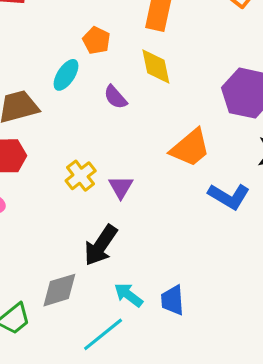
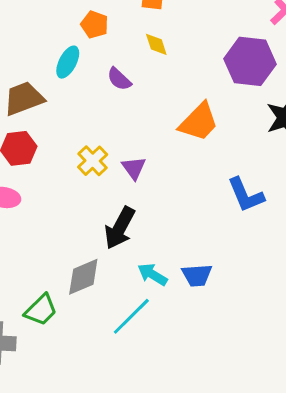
yellow diamond: (156, 66) -> (156, 44), size x0.7
blue L-shape: (229, 196) -> (246, 195), moved, turned 42
blue trapezoid: (173, 300) -> (197, 275), turned -84

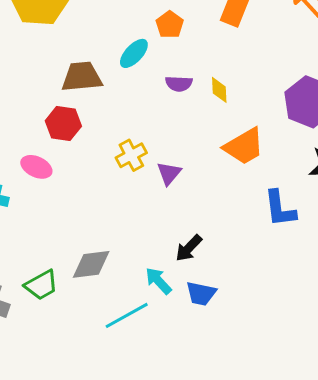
yellow diamond: (156, 44) -> (219, 90), moved
purple semicircle: (119, 79) -> (179, 84), turned -56
blue L-shape: (246, 195) -> (280, 209), moved
black arrow: (120, 228) -> (189, 248), moved, size x0.7

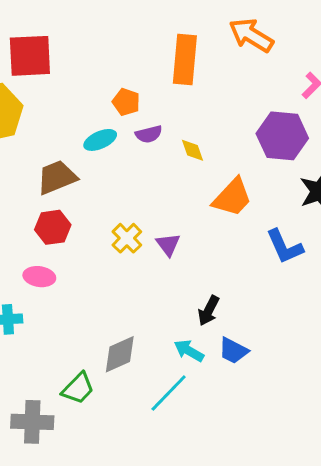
cyan ellipse: (134, 53) -> (100, 140), turned 40
purple semicircle: (179, 84) -> (149, 134), moved
blue trapezoid: (201, 294) -> (233, 351), turned 32

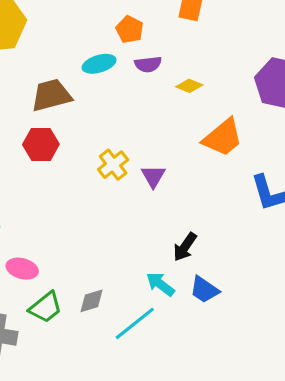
yellow diamond: (192, 150) -> (189, 86), turned -56
pink ellipse: (39, 277) -> (22, 269), moved
gray diamond: (120, 354) -> (91, 301), moved, size x0.7

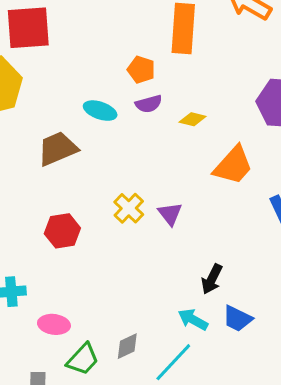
orange pentagon: (130, 29) -> (141, 70), moved
cyan ellipse: (99, 64) -> (100, 111), turned 44
red hexagon: (41, 144) -> (62, 231), moved

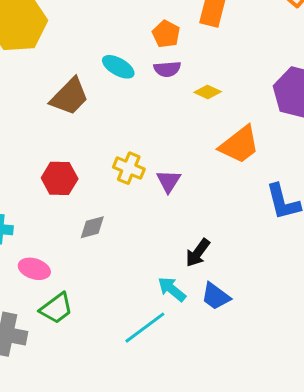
brown trapezoid: (58, 149) -> (70, 97), turned 147
yellow cross: (129, 208) -> (129, 168), turned -32
gray diamond: (127, 346) -> (92, 227), moved

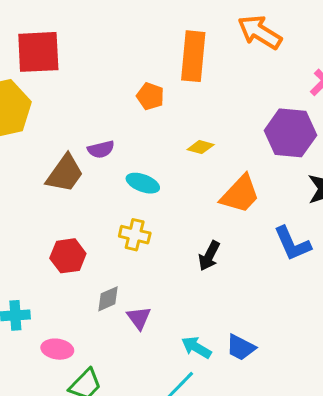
cyan ellipse: (118, 67) -> (143, 183), moved
purple semicircle: (167, 69) -> (101, 149), moved
purple triangle: (168, 181) -> (139, 318), moved
black arrow: (198, 253) -> (209, 256), moved

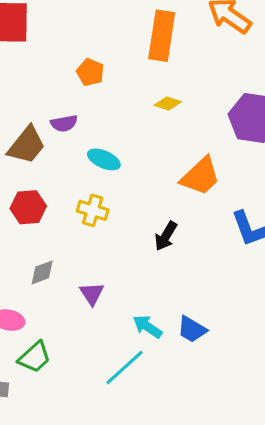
orange pentagon: (150, 96) -> (90, 72), moved
yellow diamond: (201, 147) -> (168, 103), moved
red hexagon: (68, 256) -> (28, 207), moved
gray diamond: (108, 299) -> (42, 272), moved

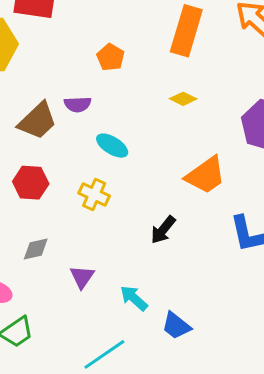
cyan arrow: (148, 327) -> (134, 298), moved

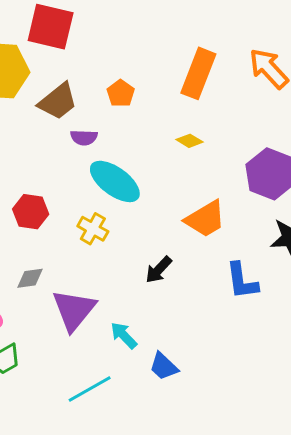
brown trapezoid: (37, 121) -> (58, 101), moved
cyan ellipse: (112, 146) -> (115, 181), size x1.6
purple triangle: (82, 277) -> (74, 310), size x1.8

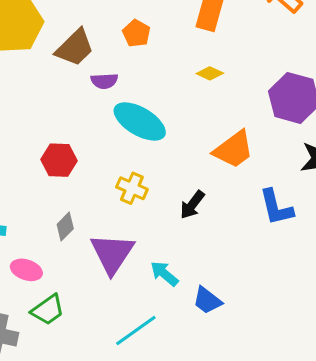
yellow cross: (93, 229) -> (132, 188), moved
gray diamond: (30, 278) -> (65, 226), turned -32

